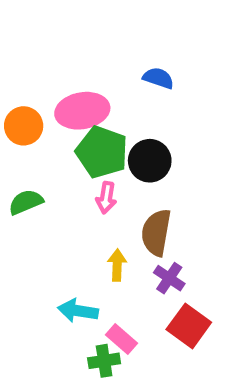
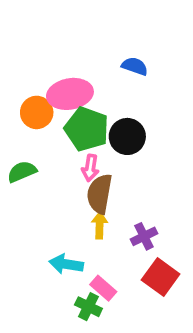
orange circle: (24, 126) -> (37, 112), moved
brown semicircle: (156, 232) -> (100, 194), moved
purple cross: (169, 278) -> (144, 236), turned 30
green cross: (104, 361) -> (88, 307), turned 35

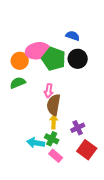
green pentagon: (87, 129) -> (54, 59), moved
black circle: (127, 136) -> (78, 59), moved
green semicircle: (22, 172) -> (18, 83), moved
green cross: (88, 307) -> (52, 139), moved

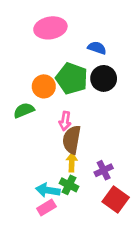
pink ellipse: (38, 51) -> (50, 28), moved
orange circle: (20, 61) -> (44, 86), moved
pink rectangle: (56, 156) -> (46, 207), moved, turned -72

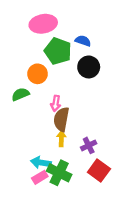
green pentagon: (72, 78) -> (58, 51), moved
green cross: (69, 185) -> (59, 173), moved, size x1.5

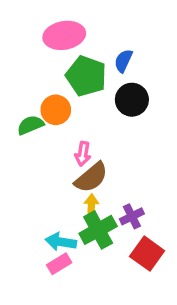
blue semicircle: (83, 41) -> (123, 61), turned -84
green semicircle: (20, 94) -> (30, 125), moved
brown semicircle: (61, 119) -> (91, 177), turned -140
green cross: (59, 173) -> (98, 230), moved, turned 35

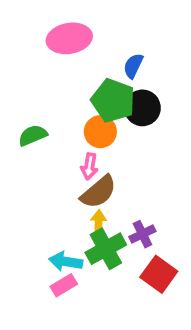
green pentagon: (86, 76) -> (113, 101), moved
orange circle: (56, 110) -> (100, 132), moved

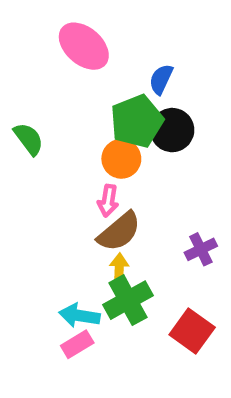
pink ellipse: (69, 38) -> (84, 46), turned 51
green pentagon: (113, 101) -> (137, 121), turned 30
green semicircle: (33, 135) -> (29, 139), moved, turned 76
purple cross: (142, 234) -> (201, 249), moved

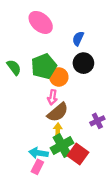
green pentagon: (137, 121) -> (44, 66), moved
red square: (192, 331) -> (78, 154), moved
pink rectangle: (77, 344) -> (37, 167), turned -32

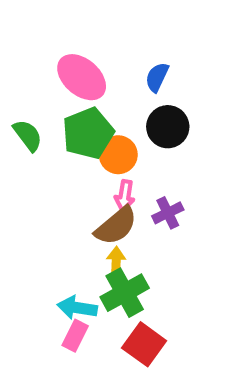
pink ellipse: (41, 22) -> (82, 77), moved
pink arrow: (52, 97) -> (125, 196), moved
purple cross: (97, 121) -> (168, 213), moved
red square: (78, 154) -> (144, 344), moved

